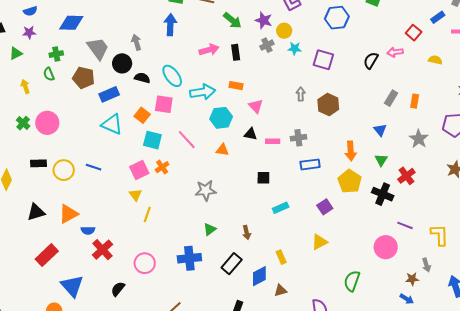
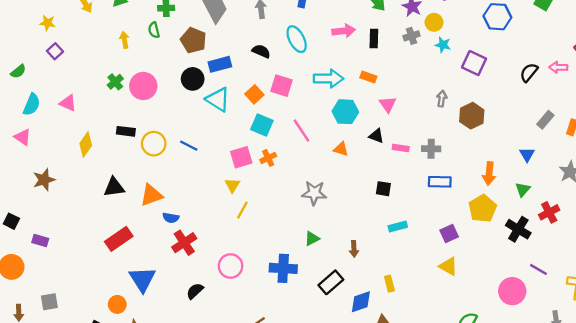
black circle: (122, 63) -> (193, 79), moved
cyan ellipse: (172, 76) -> (297, 39), moved
yellow triangle: (319, 242) -> (448, 266), moved, turned 48

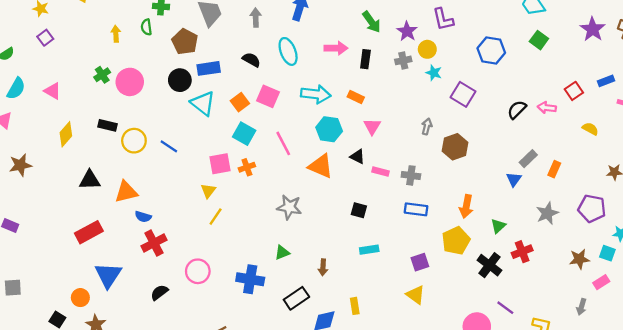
orange triangle: (341, 149) -> (321, 166), size x1.6
blue triangle: (527, 154) -> (514, 179), moved

